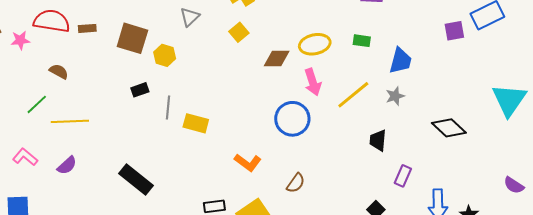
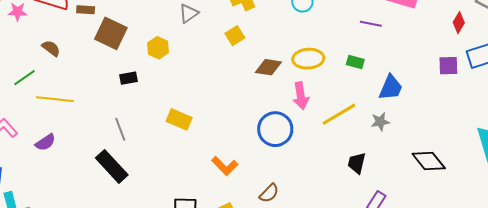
brown square: (132, 38) -> (111, 33), moved
gray line: (168, 108) -> (120, 129), moved, turned -35

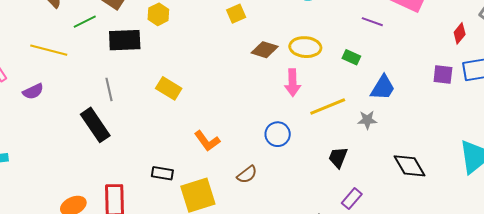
green line: (24, 78) -> (85, 22), moved
black rectangle: (129, 78) -> (125, 40), size x1.8
blue circle: (275, 129) -> (278, 134), moved, size x0.7

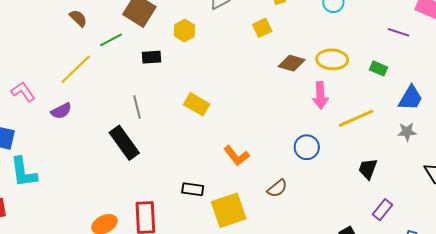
black rectangle: (125, 40) -> (151, 57), size x0.6
yellow line: (49, 50) -> (76, 69), turned -57
gray star: (367, 120) -> (407, 132), moved

